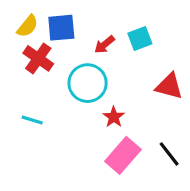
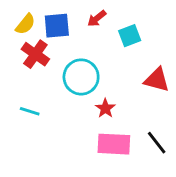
red arrow: (104, 45) -> (97, 18), moved
pink rectangle: (123, 155) -> (114, 144), turned 52

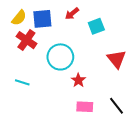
red triangle: (157, 80) -> (116, 59), turned 36
pink rectangle: (114, 144) -> (85, 107), size x0.7

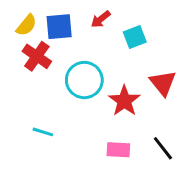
red star: (78, 80) -> (124, 101), moved, size x1.5
cyan line: (22, 82) -> (43, 132), moved

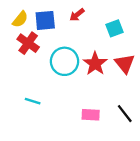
cyan square: (135, 37) -> (114, 28), moved
red star: (124, 101) -> (95, 64), moved

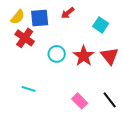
cyan square: (114, 28) -> (101, 25), turned -35
cyan circle: (64, 61) -> (57, 54), size x0.7
pink rectangle: (91, 115) -> (80, 101), turned 42

